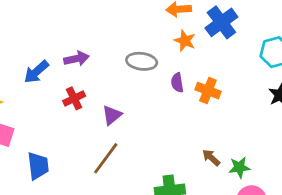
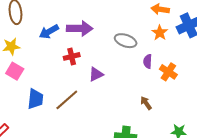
purple arrow: (76, 59) -> (80, 29), size x1.4
brown line: (106, 158) -> (67, 100), moved
brown arrow: (211, 158) -> (146, 103), moved

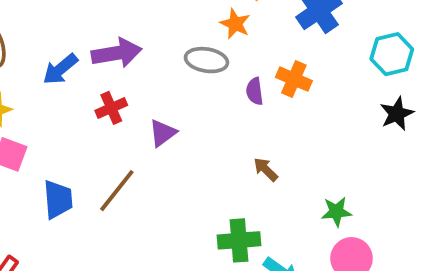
orange star: (160, 33) -> (235, 24), moved
orange cross: (168, 72) -> (294, 79), moved

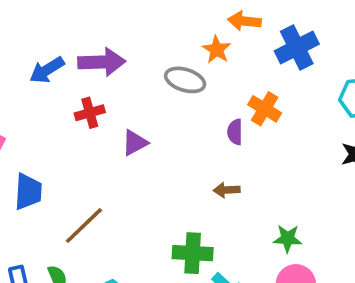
purple semicircle: (255, 91) -> (235, 132), moved
brown arrow: (266, 169) -> (227, 190), turned -55
brown line: (117, 191) -> (84, 225), moved

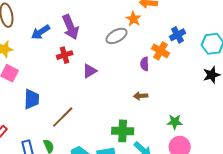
blue cross: (297, 48) -> (177, 35), moved, size x0.7
purple arrow: (102, 62) -> (70, 27), turned 70
gray ellipse: (185, 80) -> (116, 36), turned -45

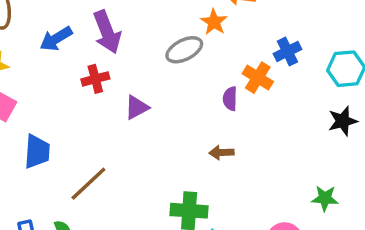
green star: (175, 122) -> (325, 198), moved

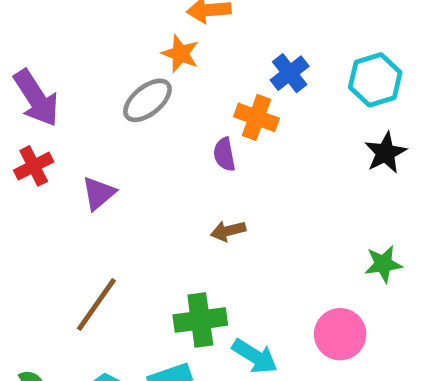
brown line: (88, 184) -> (96, 304), moved

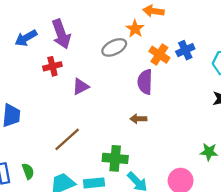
orange cross: (256, 117) -> (159, 55), moved
purple semicircle: (224, 154) -> (145, 82), size x1.5

